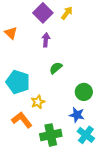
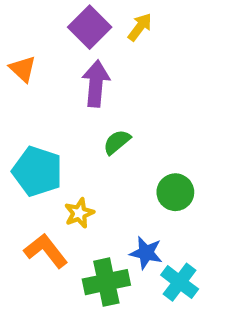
purple arrow: (46, 40) -> (96, 84), size x1.5
blue star: (77, 115) -> (146, 253), moved

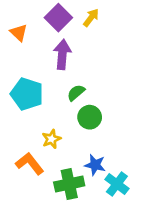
orange triangle: (23, 69) -> (19, 33), moved
cyan pentagon: (37, 171) -> (27, 94), moved
green circle: (175, 192) -> (90, 117), moved

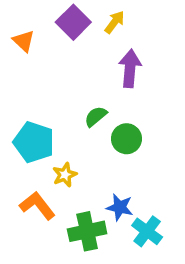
purple arrow: (62, 54) -> (130, 68), moved
cyan pentagon: (27, 94) -> (34, 142), moved
green circle: (90, 117) -> (126, 139), moved

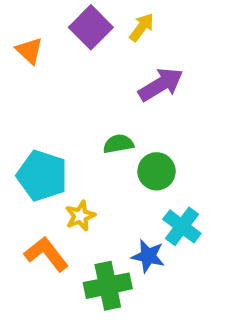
purple arrow: (130, 68) -> (161, 84), turned 54
green semicircle: (96, 116) -> (118, 144), turned 30
cyan cross: (147, 231) -> (182, 226), moved

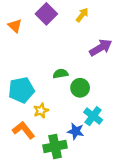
yellow arrow: (142, 27) -> (82, 15), moved
purple arrow: (161, 84) -> (101, 48), moved
cyan pentagon: (42, 176) -> (21, 90), turned -30

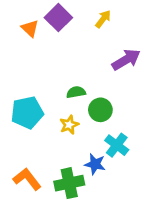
orange triangle: (15, 26) -> (30, 28), moved
yellow star: (41, 111) -> (69, 125), moved
orange L-shape: (24, 130) -> (27, 179), moved

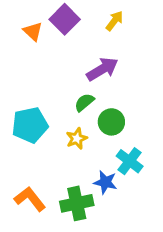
purple arrow: (126, 60) -> (102, 69), moved
green semicircle: (76, 92) -> (84, 102), turned -30

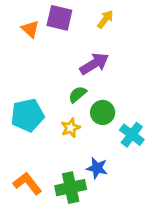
purple square: (65, 19) -> (59, 18), turned -32
cyan cross: (130, 161) -> (132, 135), moved

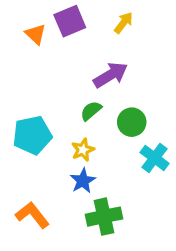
purple square: (59, 18) -> (70, 21), turned -36
green circle: (103, 112) -> (132, 122), moved
blue star: (97, 168) -> (83, 181), moved, turned 30
green cross: (71, 188) -> (104, 217), moved

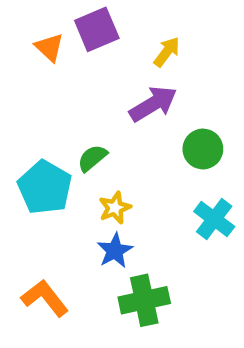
yellow arrow: (124, 23) -> (167, 52), moved
green semicircle: (91, 111) -> (92, 158), moved
green circle: (132, 122) -> (203, 149), moved
cyan pentagon: (32, 135) -> (45, 187), turned -30

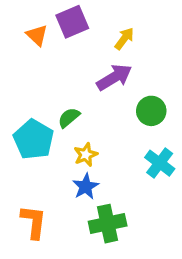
orange L-shape: (45, 298) -> (34, 222), turned 45

